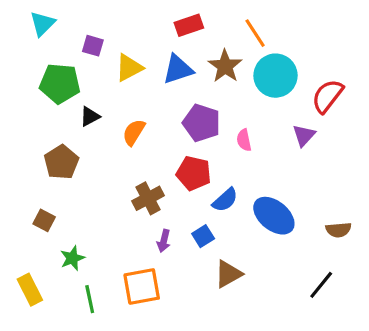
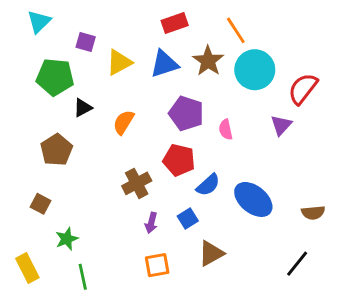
orange square: (142, 287) -> (157, 265), moved, size x0.7

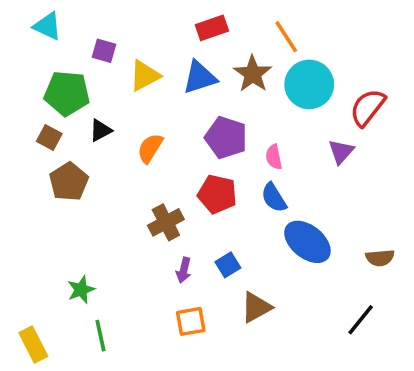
cyan triangle: (39, 22) -> (47, 26), turned -50
blue semicircle: (208, 185) -> (274, 198), moved, turned 100
brown square: (40, 204) -> (49, 138), moved
yellow rectangle: (27, 268) -> (33, 344), moved

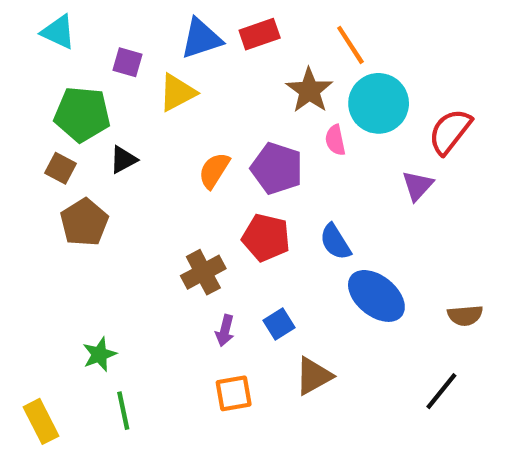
blue triangle: (200, 77) -> (201, 38), moved
orange semicircle: (150, 148) -> (214, 170), moved
pink semicircle: (274, 157) -> (335, 140), moved

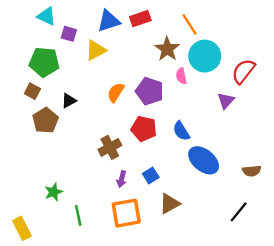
cyan triangle: (58, 32) -> (47, 16), moved
black triangle: (123, 160) -> (69, 101), moved
orange square: (234, 393) -> (126, 213), size x1.5
green line: (123, 411) -> (78, 215), moved

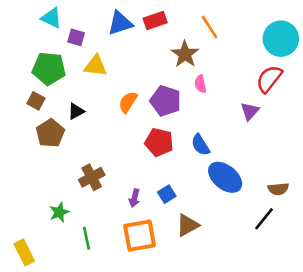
yellow triangle: (96, 50) -> (96, 66), moved, turned 35
cyan circle: (205, 56) -> (281, 39), moved
brown cross: (110, 147) -> (92, 177), moved
black line: (239, 212) -> (264, 219), moved

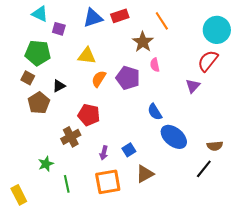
yellow triangle: (96, 66) -> (87, 56), moved
red pentagon: (159, 142) -> (89, 115), moved

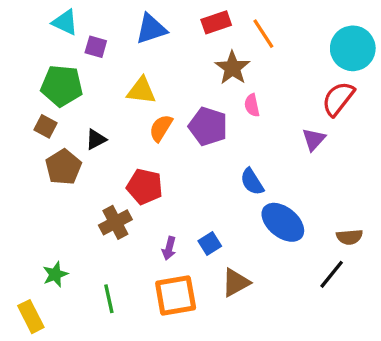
red rectangle: (120, 16) -> (216, 22), moved
green star: (46, 164) -> (55, 274), moved

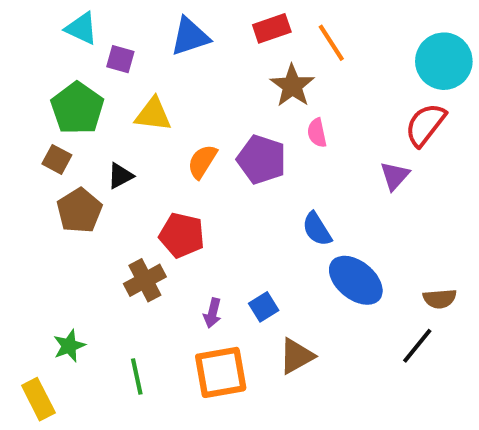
green pentagon: (62, 86) -> (77, 108), turned 30
yellow triangle: (141, 91) -> (153, 114), moved

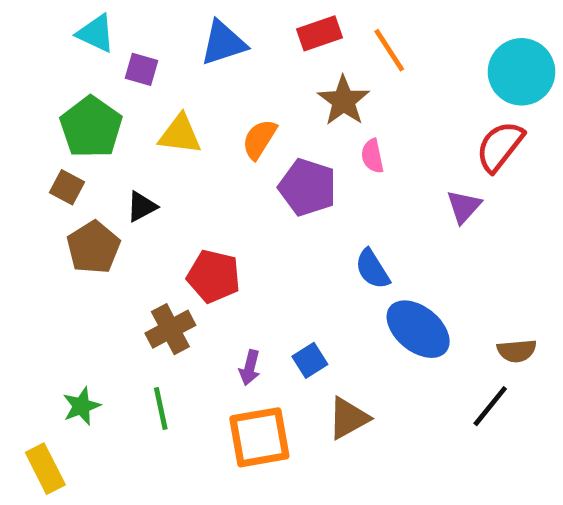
orange semicircle: (202, 161) -> (259, 139), moved
green line: (137, 376) -> (161, 408), moved

